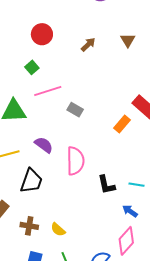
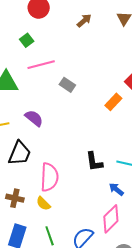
pink semicircle: (75, 161) -> (49, 177), moved

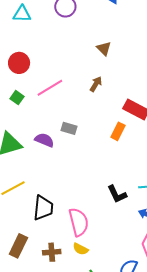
brown arrow: (84, 21) -> (96, 84), moved
pink line: (41, 65) -> (50, 88), moved
purple semicircle: (34, 118) -> (44, 140), moved

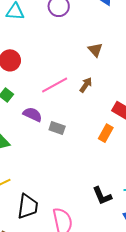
pink line: (50, 88) -> (55, 85), moved
purple semicircle: (44, 140) -> (33, 114), moved

